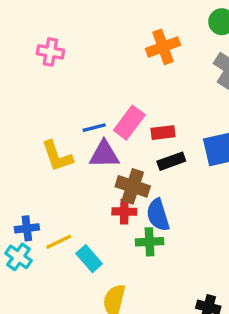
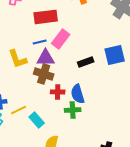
red rectangle: (163, 133) -> (46, 17), moved, size x1.6
brown cross: (133, 186) -> (44, 74), moved

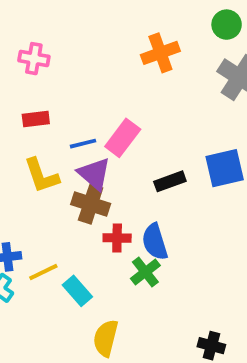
red rectangle: (46, 17) -> (36, 119), moved, size x0.6
purple triangle: (46, 58) -> (94, 174), turned 42
green cross: (73, 110) -> (145, 272), turned -35

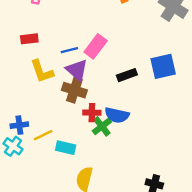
red rectangle: (36, 119) -> (29, 39), moved
blue semicircle: (155, 242) -> (117, 115), turned -60
green cross: (145, 272) -> (102, 126), moved
cyan rectangle: (77, 291) -> (66, 148), turned -36

